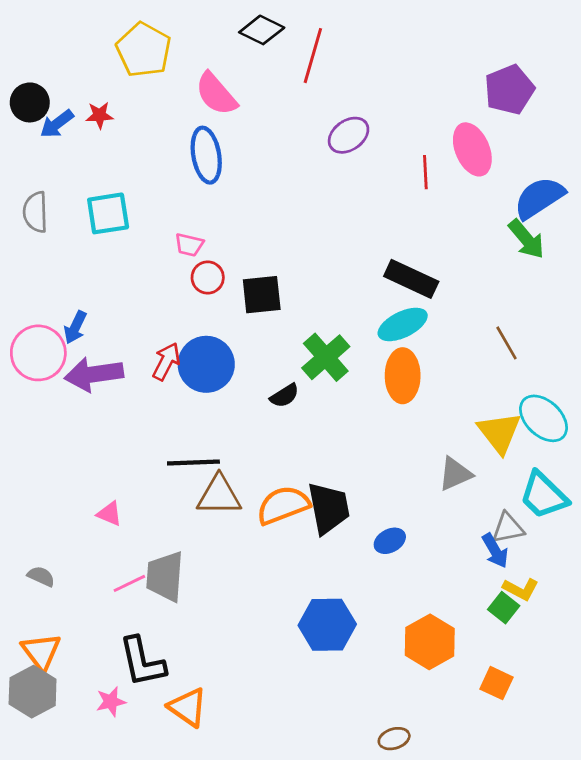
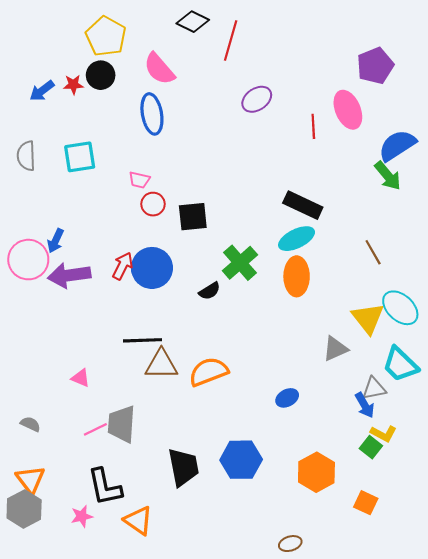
black circle: (30, 102) -> (101, 75), moved
black trapezoid: (329, 508) -> (183, 467), moved

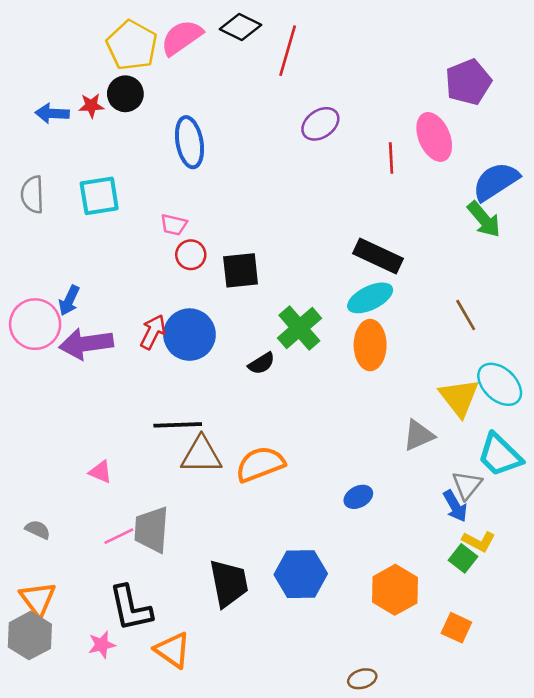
pink semicircle: (159, 69) -> (182, 38), moved, turned 96
blue arrow: (42, 91) -> (52, 113), turned 40
gray triangle: (374, 388) -> (467, 485), turned -40

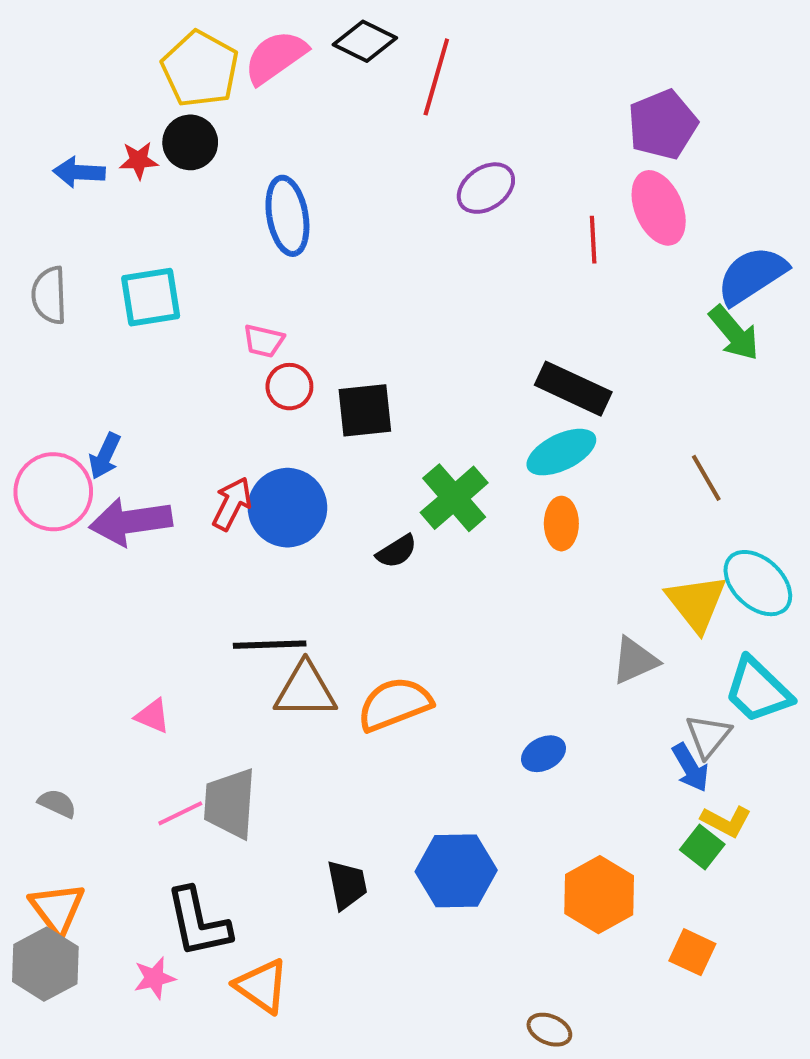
purple pentagon: (468, 82) -> (663, 125), moved
orange ellipse: (370, 345) -> (561, 524), size x0.7
black trapezoid: (229, 583) -> (347, 885), size x0.7
brown ellipse: (362, 679) -> (549, 1030), turned 40

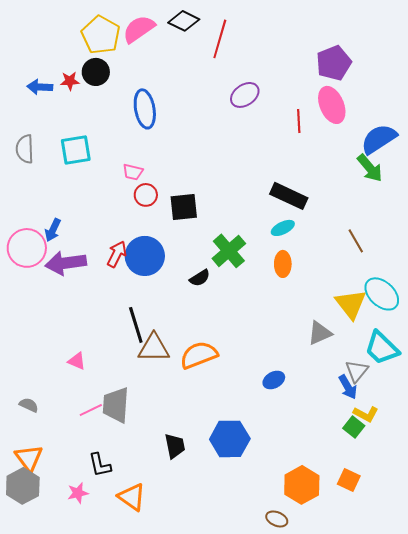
cyan ellipse: (561, 452) -> (283, 228), size x0.7
black line: (270, 645) -> (136, 325), turned 75
orange hexagon: (599, 895) -> (302, 485), moved
black L-shape: (198, 922) -> (100, 465), size x0.7

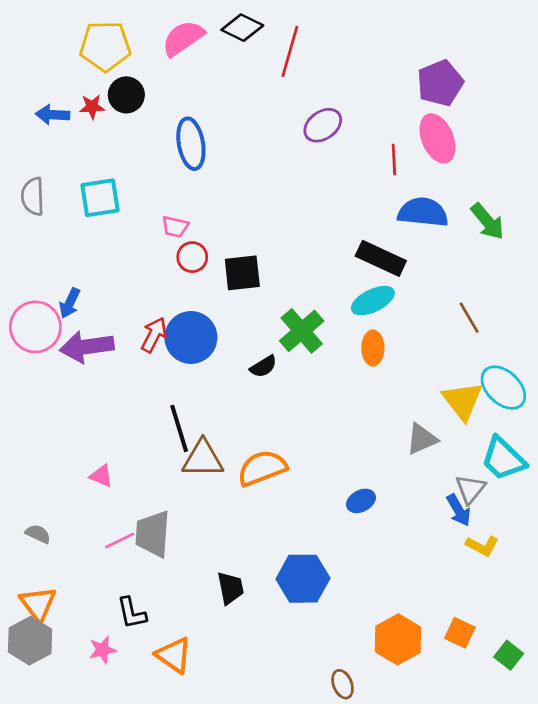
yellow pentagon: (101, 35) -> (105, 46), moved, turned -30
blue semicircle: (379, 139) -> (423, 212), moved, turned 39
cyan ellipse: (283, 228) -> (373, 301), size x1.4
green square: (354, 427) -> (509, 655), moved
brown ellipse: (277, 519) -> (343, 684), moved, turned 45

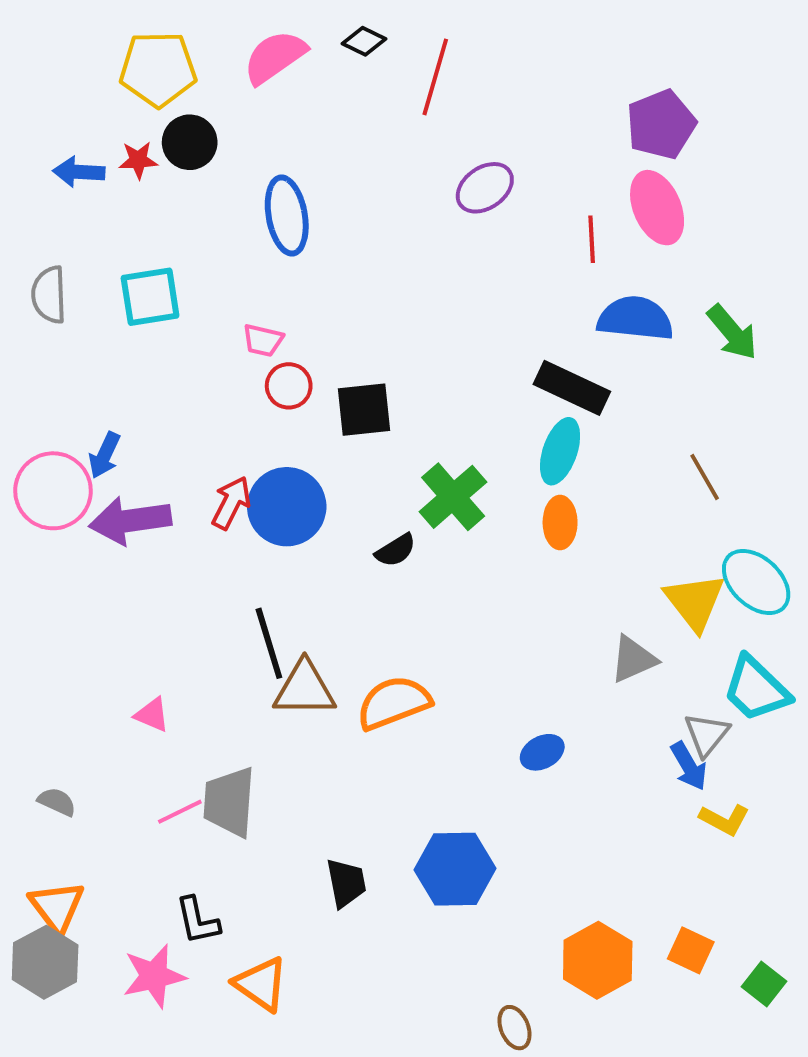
black diamond: (242, 28) -> (364, 41), size x0.7
cyan ellipse: (373, 301) -> (560, 451), turned -45
pink star: (103, 650) -> (154, 976), size x1.5

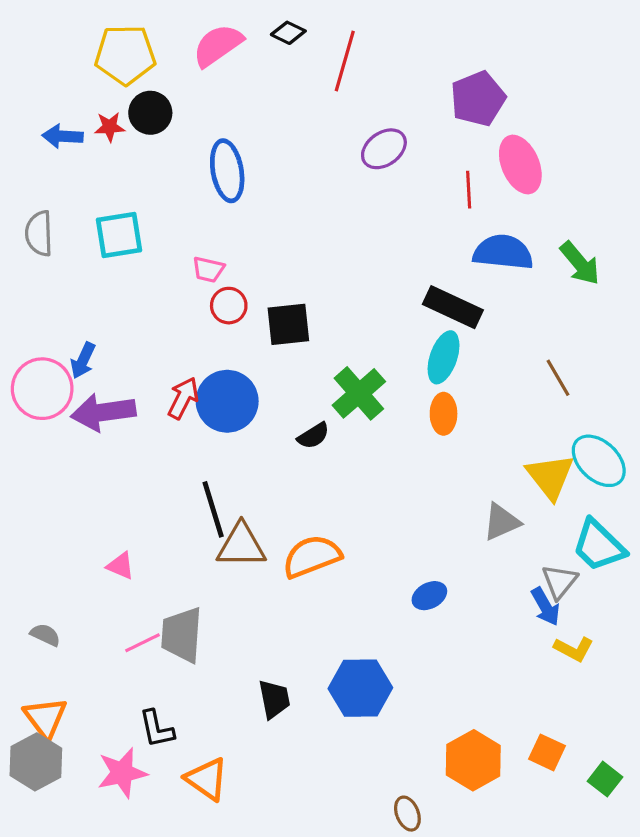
purple pentagon: (661, 124) -> (478, 99), moved

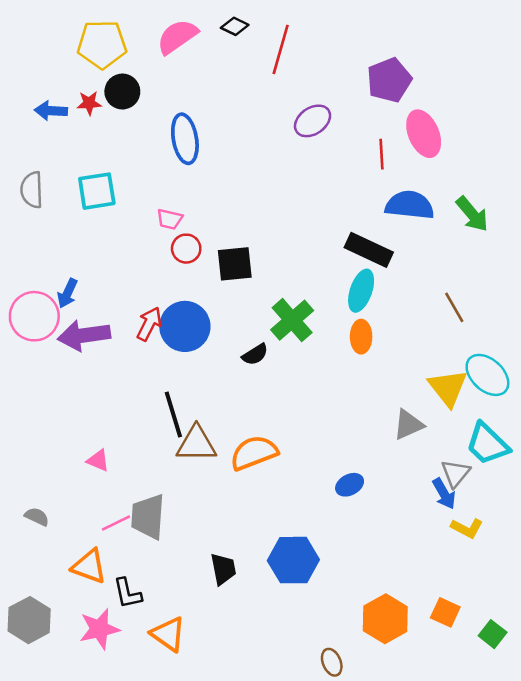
orange triangle: (45, 718) -> (89, 566), moved, turned -33

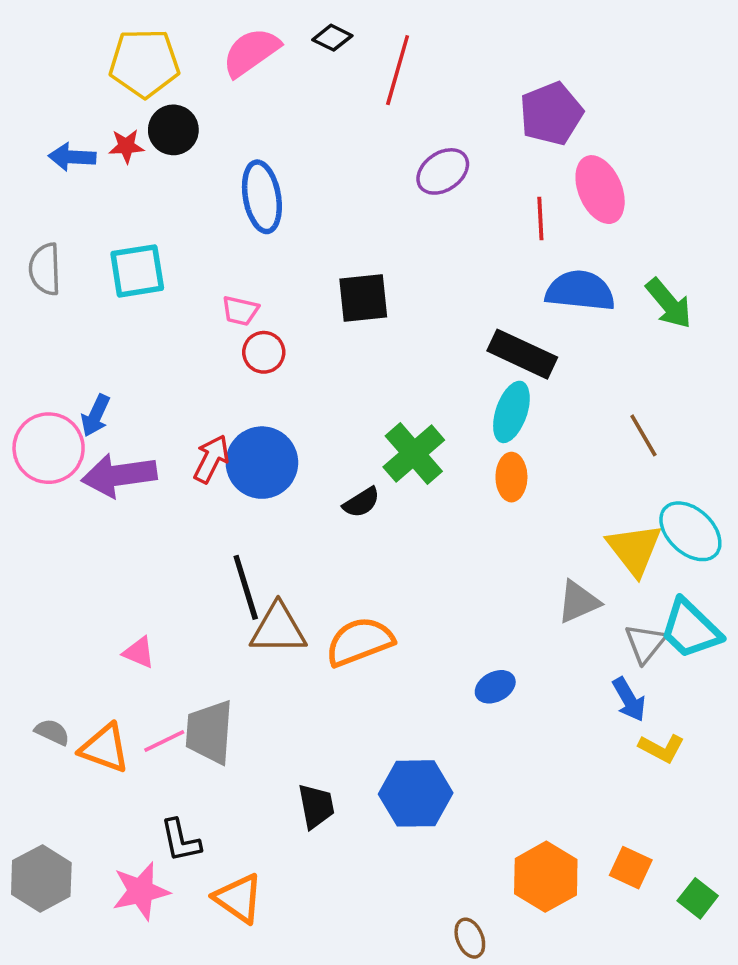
black square: (235, 264) -> (363, 298), moved
gray triangle: (456, 473) -> (645, 643), moved
orange triangle: (89, 566) -> (105, 748), moved

